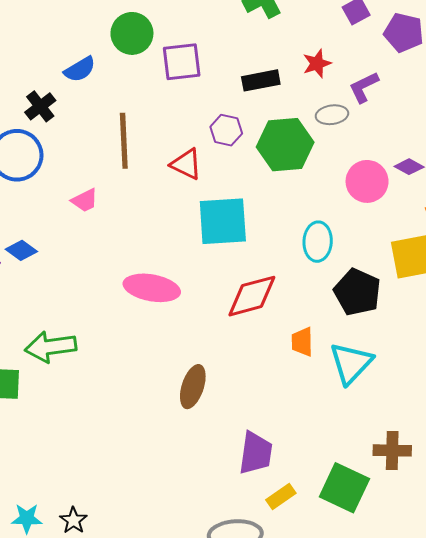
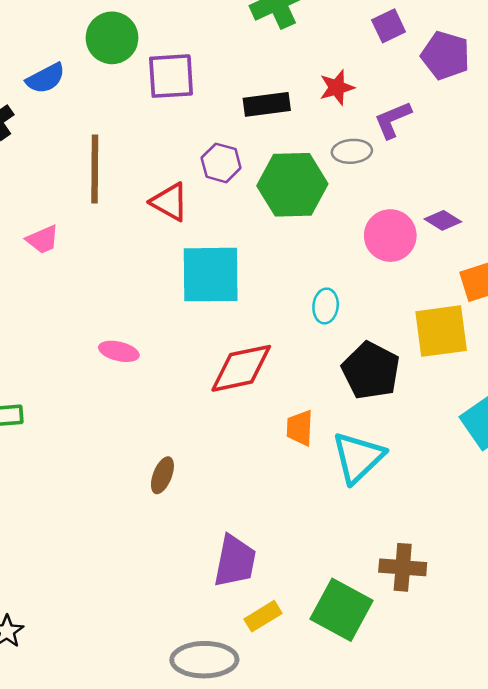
cyan ellipse: (318, 242) -> (326, 306), size x0.7
pink ellipse: (152, 288) -> (119, 351), size x0.6
brown ellipse: (193, 387) -> (162, 475), size x0.7

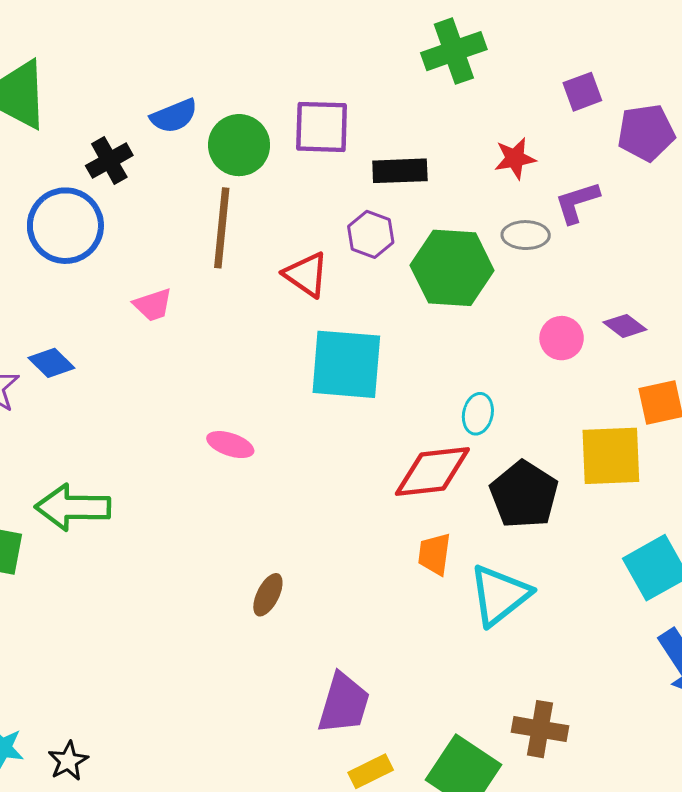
green circle: (112, 38) -> (239, 145), moved
purple pentagon: (445, 55) -> (646, 133), turned -30
black rectangle: (267, 104) -> (400, 171), moved
pink circle: (390, 236) -> (562, 338), size x0.7
red diamond: (241, 368) -> (432, 472), moved

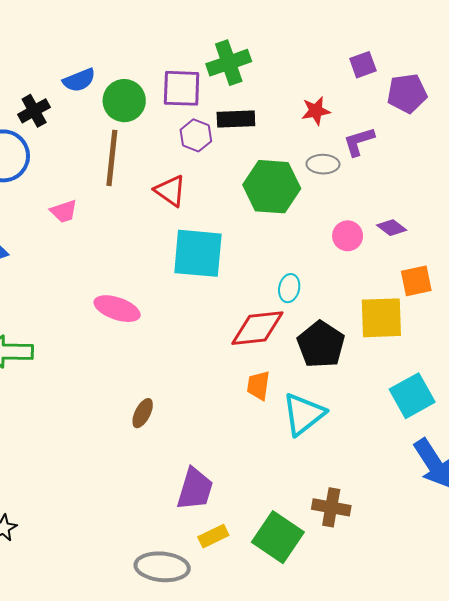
green cross: (454, 51) -> (229, 63), moved
purple hexagon: (371, 234) -> (196, 135), moved
pink ellipse: (230, 445) -> (117, 309), size x1.4

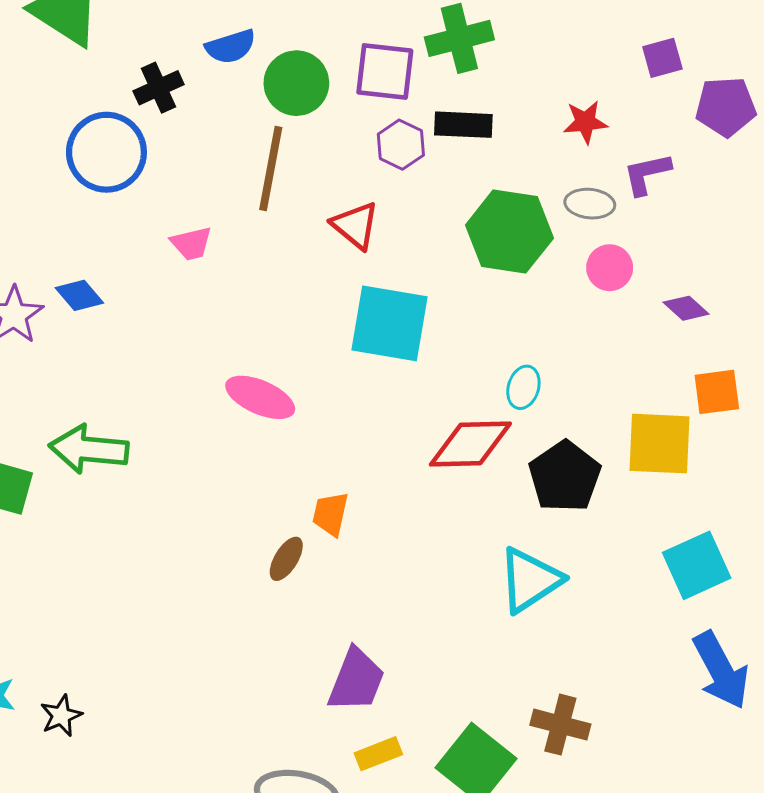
pink circle: (348, 236) -> (610, 268), moved
orange trapezoid: (258, 385) -> (330, 514), moved

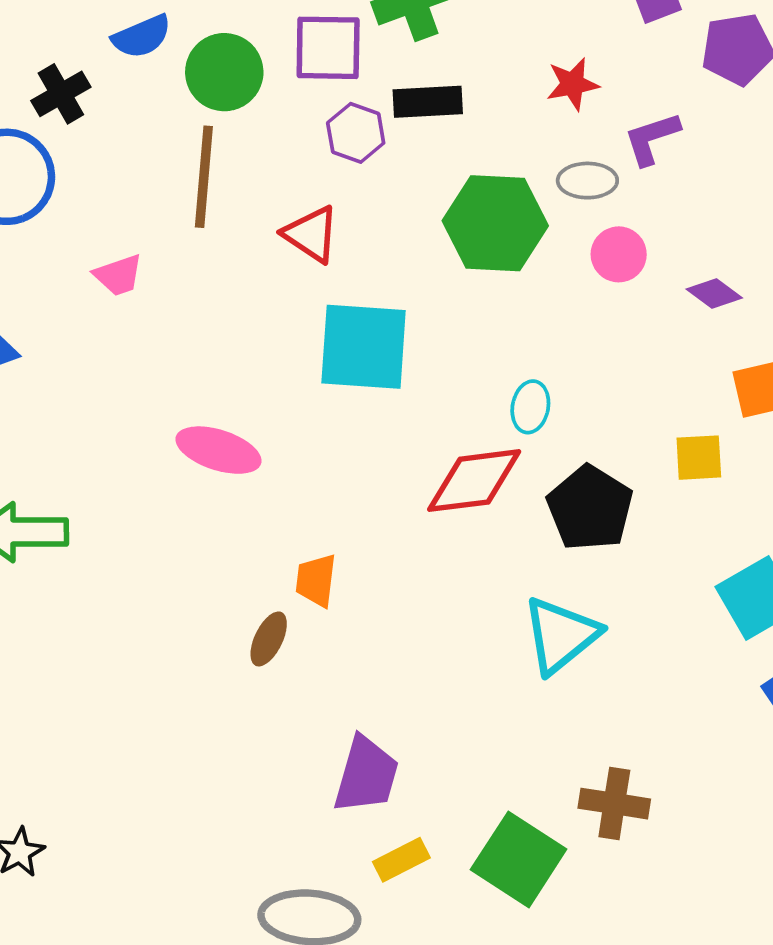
yellow square: (660, 444) -> (699, 458), size x0.6

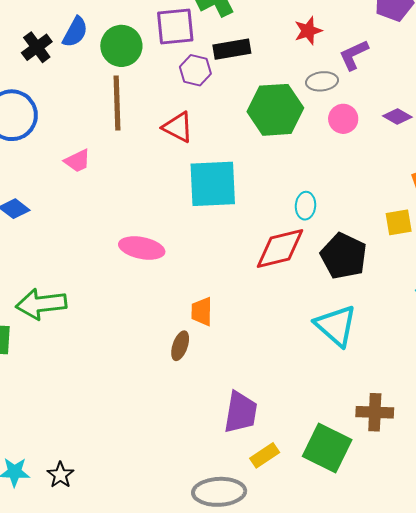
blue semicircle: (142, 36) -> (75, 32), turned -32
black cross: (61, 94) -> (37, 47), moved
purple diamond: (714, 294) -> (397, 117), moved
cyan triangle: (561, 635) -> (336, 326), turned -33

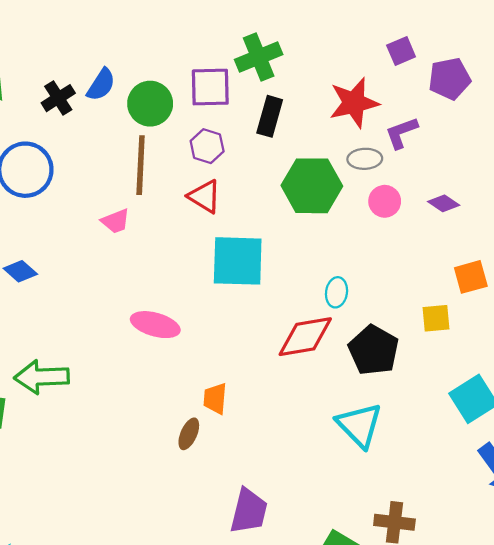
red star: (308, 31) -> (354, 103), size x1.6
black rectangle: (232, 49) -> (270, 116), turned -69
purple hexagon: (195, 70) -> (207, 146), moved
pink trapezoid: (77, 161) -> (115, 221), moved

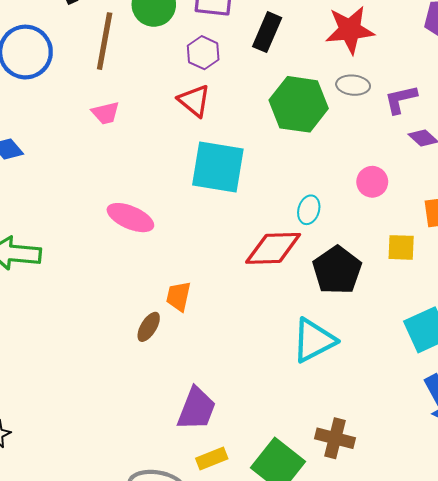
purple L-shape: (401, 133) -> (401, 99), moved
brown line: (141, 165) -> (105, 41), moved
pink circle: (385, 201) -> (372, 182), moved
cyan triangle: (359, 425) -> (314, 340), turned 39

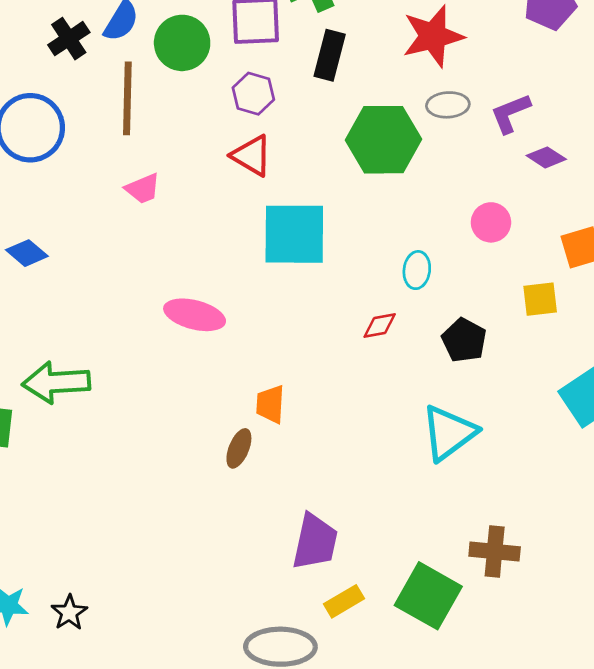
red diamond: (273, 248) -> (380, 325), size x0.5
black pentagon: (337, 270) -> (464, 340), size x0.7

